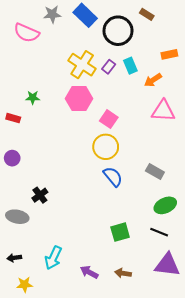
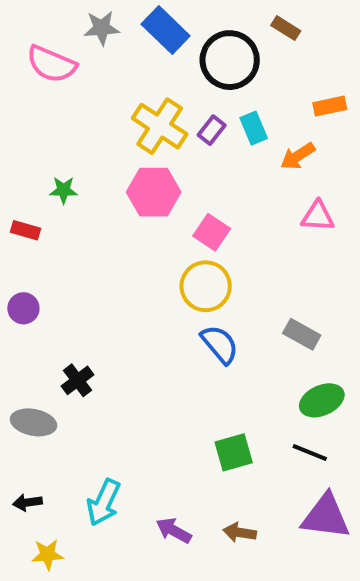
pink triangle: (163, 111) -> (318, 216), size x0.7

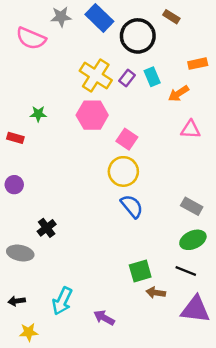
gray rectangle: (302, 334) -> (192, 206), moved
brown arrow: (240, 532) -> (156, 293), moved

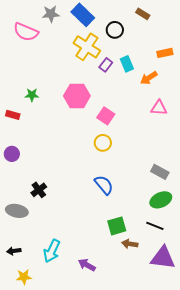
black circle: (138, 36) -> (115, 30), size x0.6
yellow cross: (96, 76) -> (87, 47), moved
yellow circle: (123, 171) -> (103, 143), size x0.7
blue semicircle: (132, 206) -> (104, 185), moved

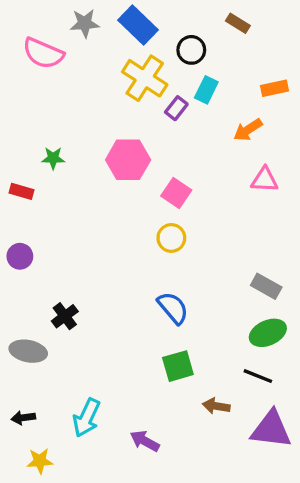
cyan rectangle: (127, 64) -> (206, 90), moved, turned 49
green square: (117, 226) -> (178, 366), moved

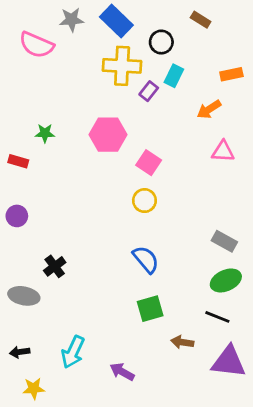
yellow cross: (145, 78) -> (122, 66), turned -30

